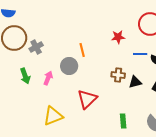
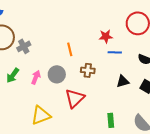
blue line: (140, 54) -> (115, 52), moved
gray circle: (69, 66) -> (57, 74), moved
brown cross: (118, 75) -> (88, 70), moved
green arrow: (25, 76) -> (13, 75), turned 56

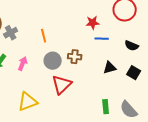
orange line: (70, 49) -> (44, 36), moved
gray circle: (57, 74) -> (53, 61), moved
green rectangle: (111, 120) -> (106, 107), moved

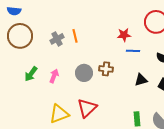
gray cross: (11, 33) -> (57, 39), moved
orange line: (44, 36) -> (75, 36), moved
red triangle: (62, 85) -> (87, 108), moved

